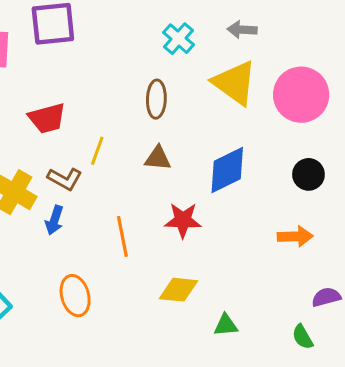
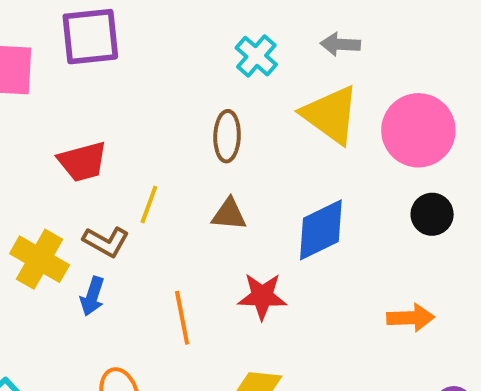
black circle: (308, 174) -> (432, 214), moved

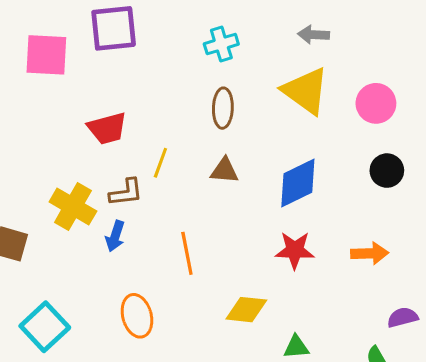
cyan cross: (256, 56) -> (221, 44), moved, turned 32
pink circle: (418, 130) -> (376, 103), size x0.7
brown L-shape: (106, 242) -> (126, 192), turned -36
red star: (262, 296) -> (295, 250), moved

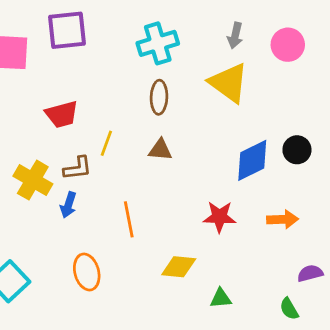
gray arrow: (313, 35) -> (235, 35), turned -80
cyan cross: (221, 44) -> (158, 43), size x1.4
pink circle: (376, 103) -> (288, 45), moved
blue diamond: (298, 183) -> (252, 160), moved

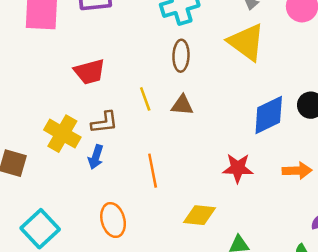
yellow line: (106, 143) -> (145, 99), moved, turned -40

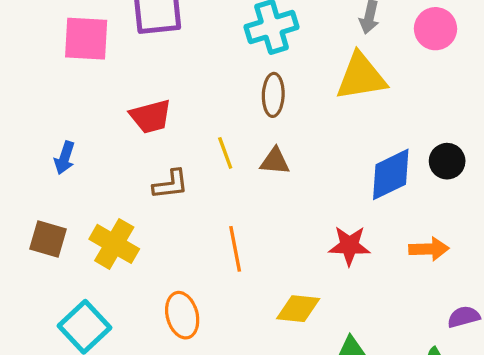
yellow triangle: (246, 42) -> (361, 77), turned -45
yellow cross: (62, 134) -> (114, 244), moved
blue arrow: (96, 157) -> (65, 158), moved

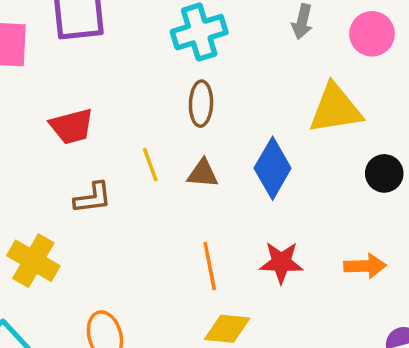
yellow triangle: (361, 77) -> (335, 109), moved
blue diamond: (391, 174) -> (273, 168), moved, turned -34
orange line: (235, 249) -> (210, 266), moved

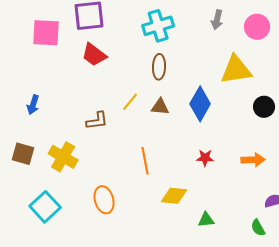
red trapezoid: (72, 126) -> (94, 55), moved, turned 52
yellow line: (150, 165) -> (130, 102), turned 60
red star: (281, 262) -> (205, 158), size x0.7
orange line: (210, 266) -> (145, 161), moved

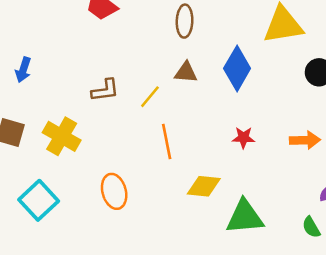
yellow line: (130, 102) -> (150, 97), moved
green triangle: (206, 220) -> (245, 217), size x1.8

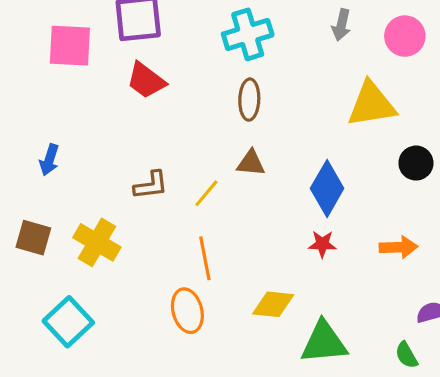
blue diamond: (237, 68) -> (327, 188), moved
orange line: (167, 141) -> (205, 258), moved
orange ellipse: (114, 191) -> (187, 311), moved

